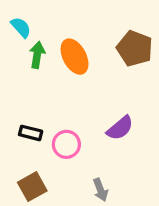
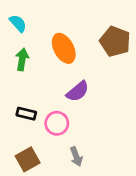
green arrow: (37, 55) -> (22, 59), moved
purple semicircle: (120, 128) -> (78, 91), moved
gray arrow: (101, 190) -> (76, 157), moved

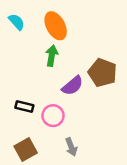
brown pentagon: (115, 41) -> (102, 73), moved
orange ellipse: (64, 48) -> (56, 26), moved
green arrow: (22, 59) -> (52, 56), moved

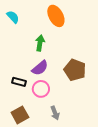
orange ellipse: (56, 26) -> (56, 16), moved
brown pentagon: (102, 73) -> (75, 70), moved
purple semicircle: (73, 86) -> (40, 68), moved

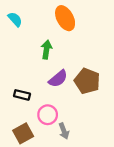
purple semicircle: (40, 68) -> (58, 79), moved
pink circle: (41, 89) -> (48, 115), moved

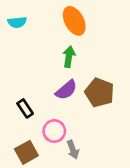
cyan semicircle: (15, 19) -> (17, 22), turned 126
green arrow: (46, 50) -> (69, 57), moved
black rectangle: (22, 95) -> (25, 108), turned 42

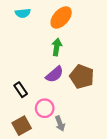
orange ellipse: (74, 21) -> (61, 17), turned 70
cyan semicircle: (17, 22) -> (23, 13), moved

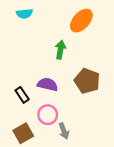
orange ellipse: (61, 17) -> (81, 21), moved
purple semicircle: (55, 74) -> (48, 84), moved, turned -126

